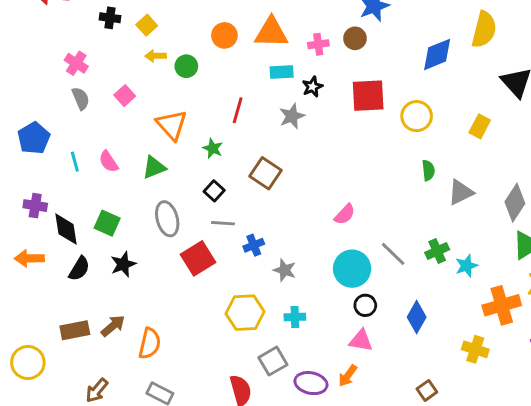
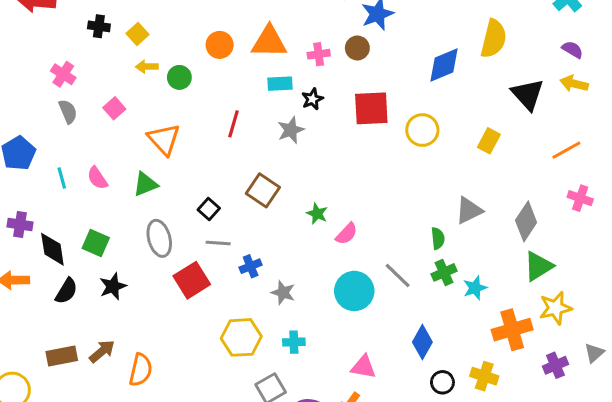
green star: (213, 148) -> (317, 214), moved
green semicircle: (428, 170) -> (438, 238), moved
black circle: (365, 305) -> (442, 382), moved

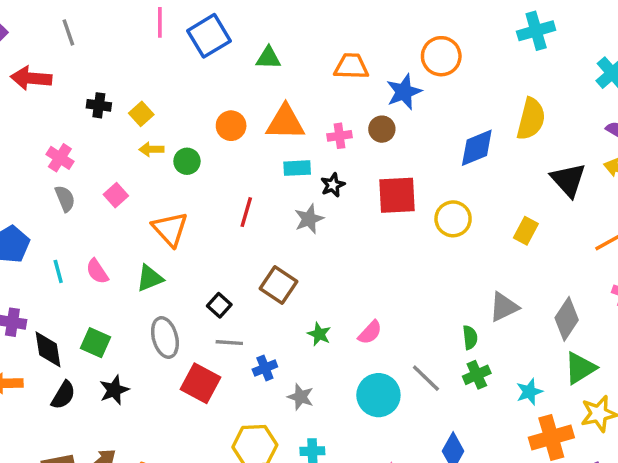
green star: (317, 214) -> (319, 334), moved
red square: (192, 280) -> (201, 383), turned -30
cyan star: (475, 288) -> (529, 392), moved

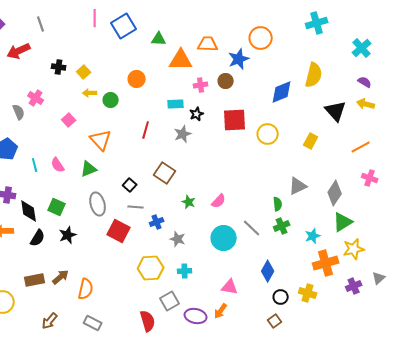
red arrow: (31, 78) -> (19, 51), turned -30
orange triangle: (285, 122) -> (181, 60), moved
gray semicircle: (65, 199) -> (19, 112), moved

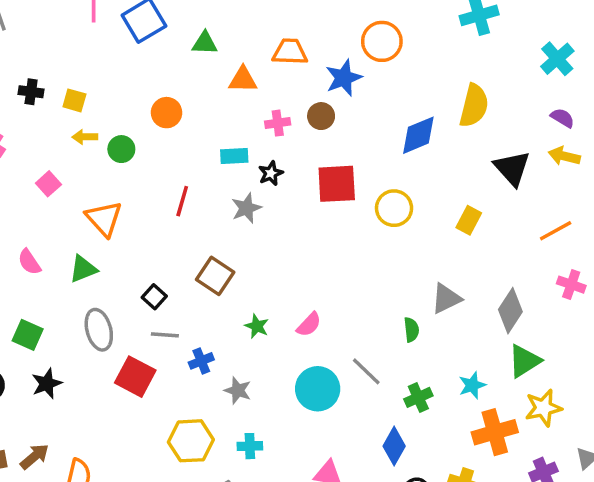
orange triangle: (181, 60) -> (243, 80), size x0.7
yellow square: (84, 72) -> (74, 100), turned -32
green cross: (282, 226) -> (418, 397), moved

